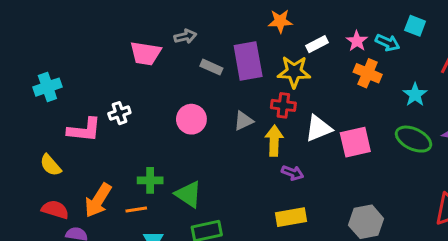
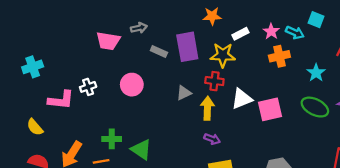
orange cross: (368, 73) -> (279, 56), turned -36
pink circle: (191, 119) -> (132, 85), moved
purple arrow: (293, 173) -> (212, 139), moved

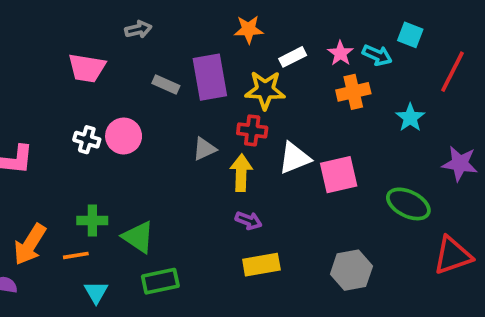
gray arrow: (139, 28) -> (138, 29), moved
white cross: (88, 87) -> (87, 140), moved, turned 35
green ellipse: (315, 107) -> (408, 204), moved

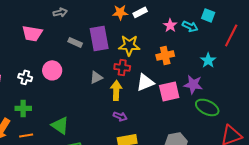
white rectangle: (293, 57) -> (140, 12), moved
orange cross: (353, 92) -> (165, 55), moved
white cross: (87, 140) -> (25, 77), moved
purple star: (460, 164) -> (193, 84), moved
green cross: (92, 221) -> (23, 108), moved

